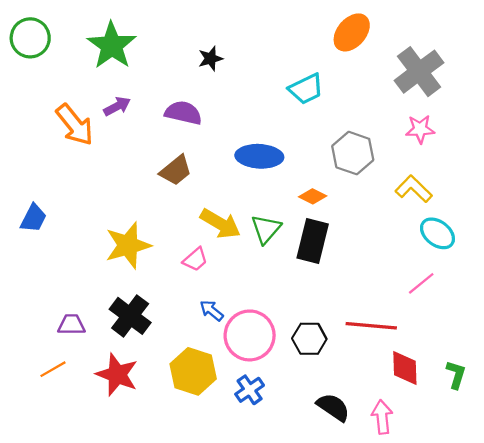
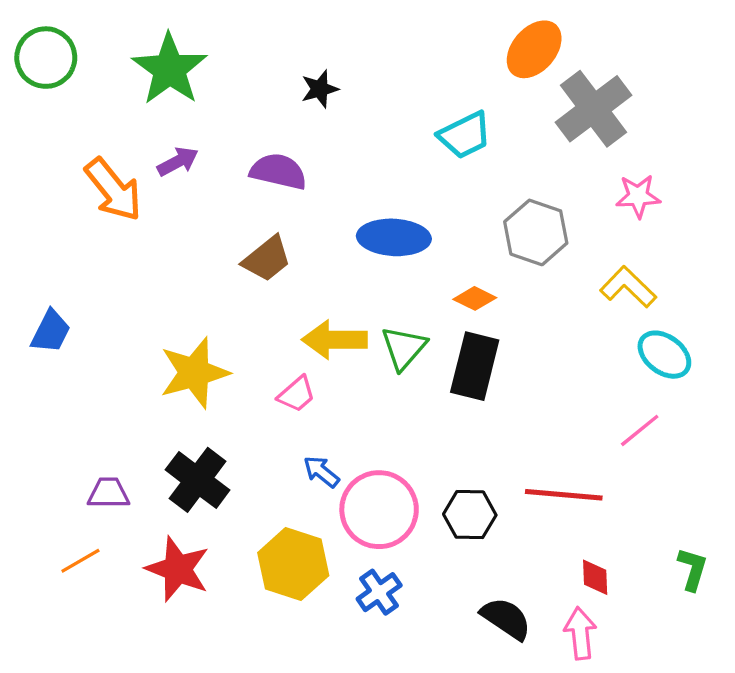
gray cross: (419, 72) -> (594, 109), moved
yellow arrow: (220, 224) -> (334, 340), turned 150
red diamond: (405, 368) -> (595, 577), moved, size x0.7

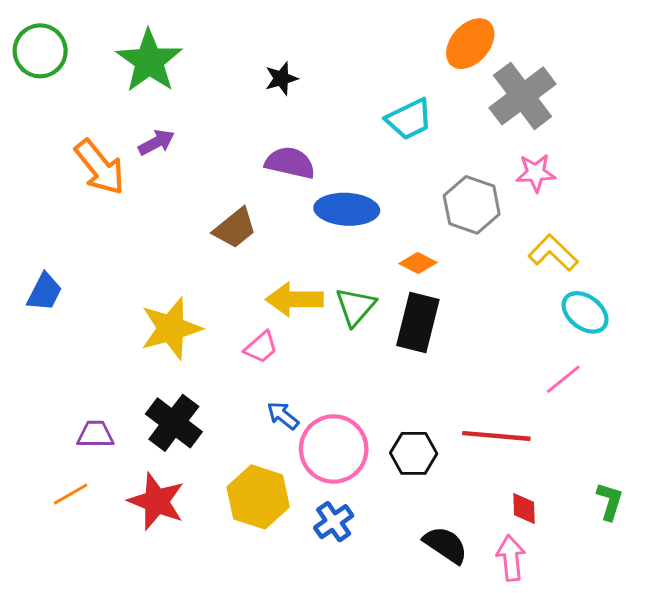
purple semicircle: (278, 171) -> (290, 163), moved
pink star: (638, 196) -> (536, 173), moved

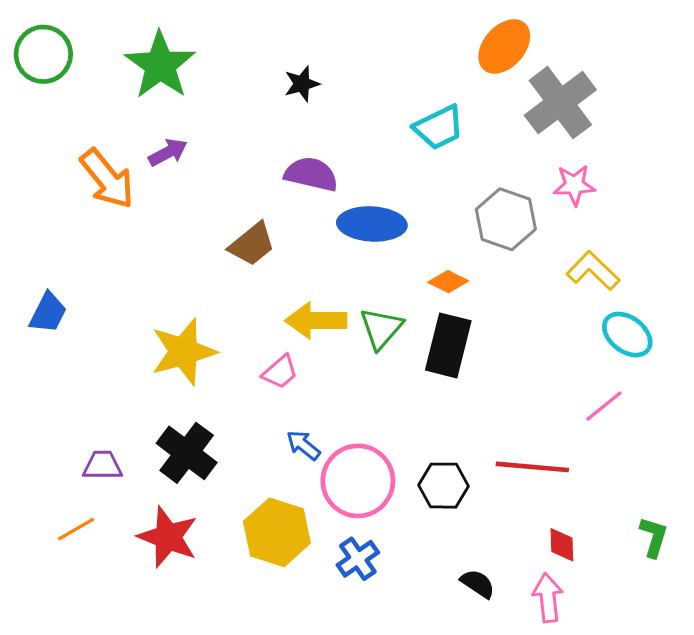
black semicircle: (446, 545) -> (478, 584), size x0.7

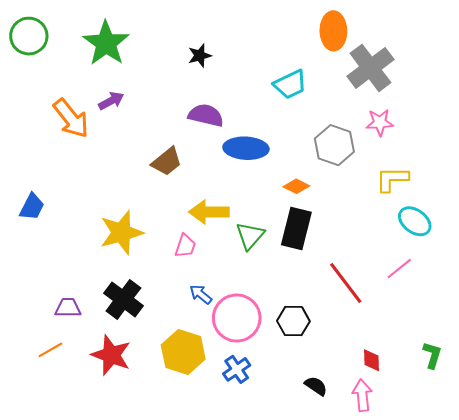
orange ellipse: (504, 46) -> (333, 31), turned -42
yellow L-shape: (593, 271) -> (392, 179), turned -44
green triangle: (381, 328) -> (250, 236), moved
pink trapezoid: (280, 372) -> (185, 246), turned -30
red line: (532, 467) -> (346, 283), moved, turned 48

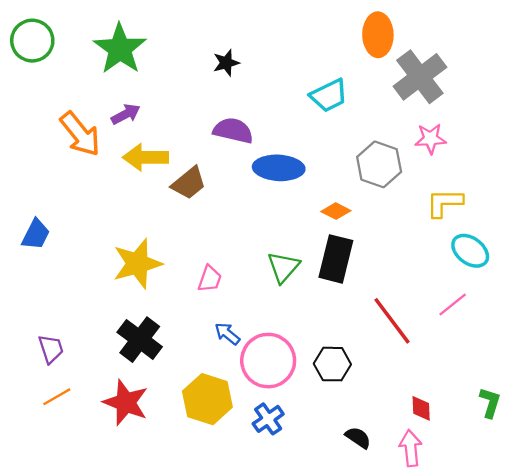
yellow arrow: (209, 212) -> (146, 157), moved
purple trapezoid: (68, 308) -> (51, 349), moved, turned 72

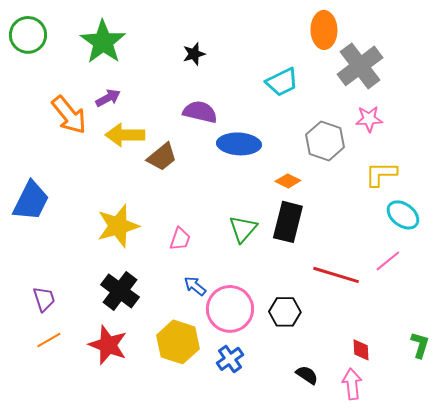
blue trapezoid: (36, 234) -> (31, 201), size x1.5
red line: (392, 321) -> (336, 275), turned -36

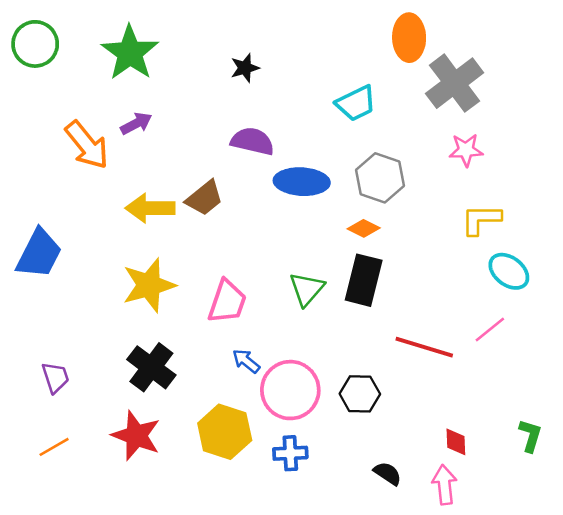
yellow arrow: (125, 135) -> (150, 208), moved
gray hexagon: (325, 141) -> (380, 178), moved
pink trapezoid: (180, 239) -> (227, 302), size x1.5
orange line: (49, 340) -> (54, 447), moved
blue cross: (230, 359) -> (290, 453), turned 32

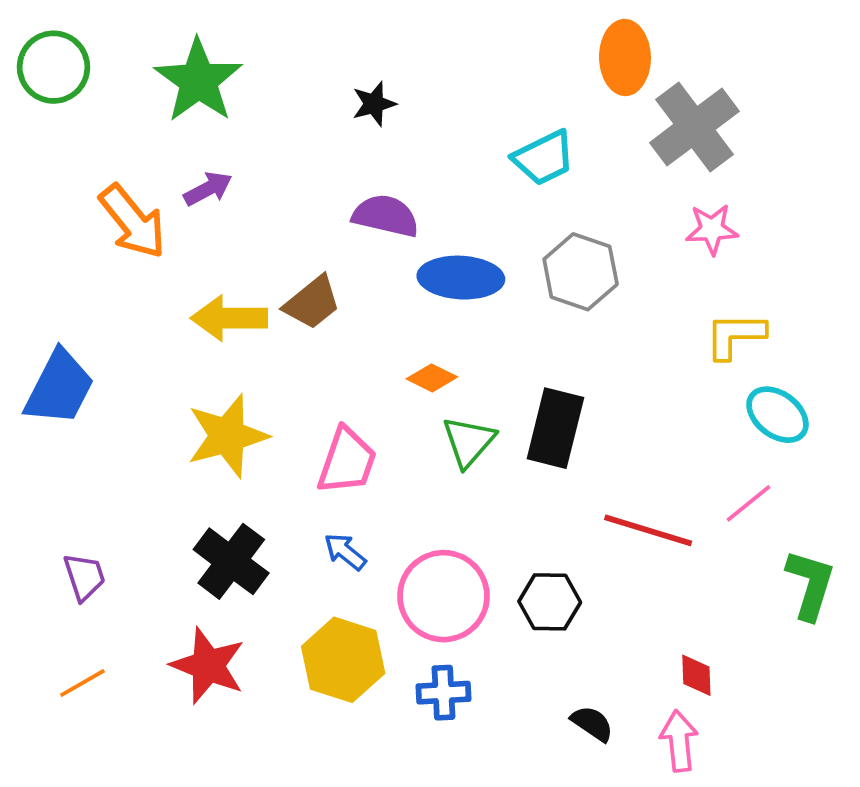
orange diamond: (364, 228) -> (432, 378), moved
blue arrow: (246, 361) -> (345, 552), moved
green L-shape: (530, 436) -> (810, 585), moved, size x1.4

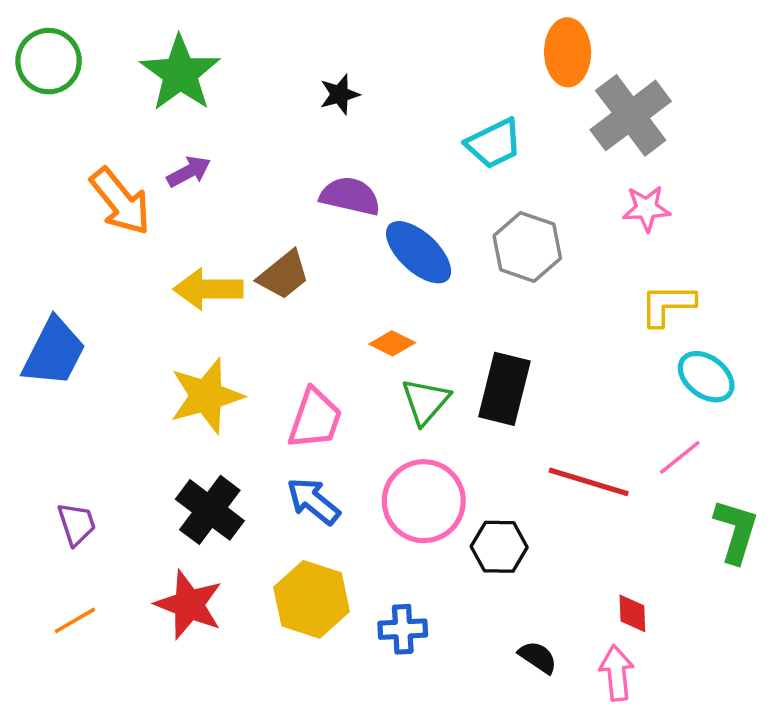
blue ellipse: (461, 278) -> (419, 252), turned 40
blue arrow: (345, 552) -> (313, 501), size x1.4
pink circle: (443, 596) -> (424, 501), moved

